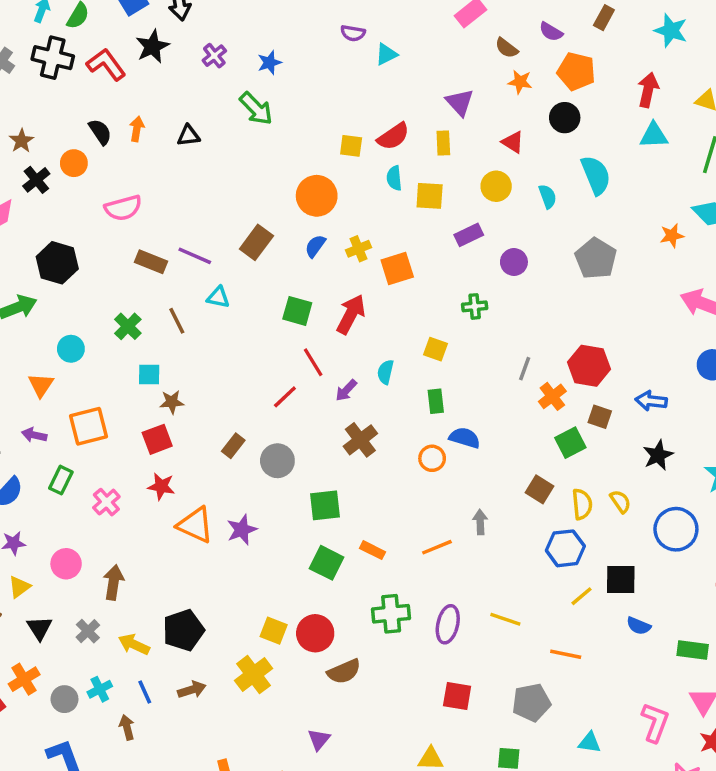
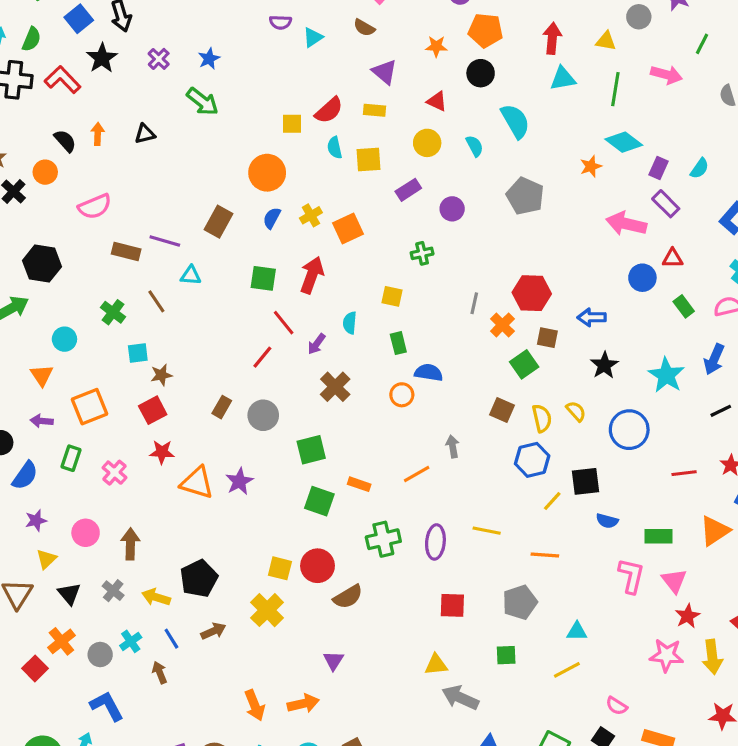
brown semicircle: (507, 48) -> (364, 28), moved
yellow rectangle: (443, 143) -> (375, 110), turned -75
pink L-shape: (655, 722) -> (631, 576), moved

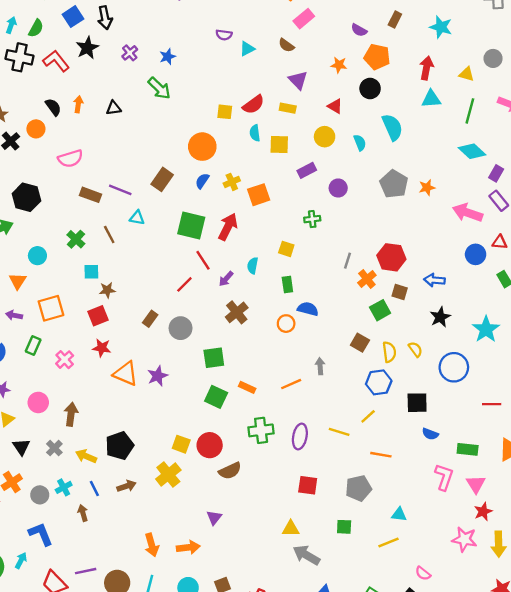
orange star: (591, 166) -> (427, 188), moved
green square: (263, 278) -> (191, 226), size x1.4
yellow line: (552, 501) -> (368, 416), moved

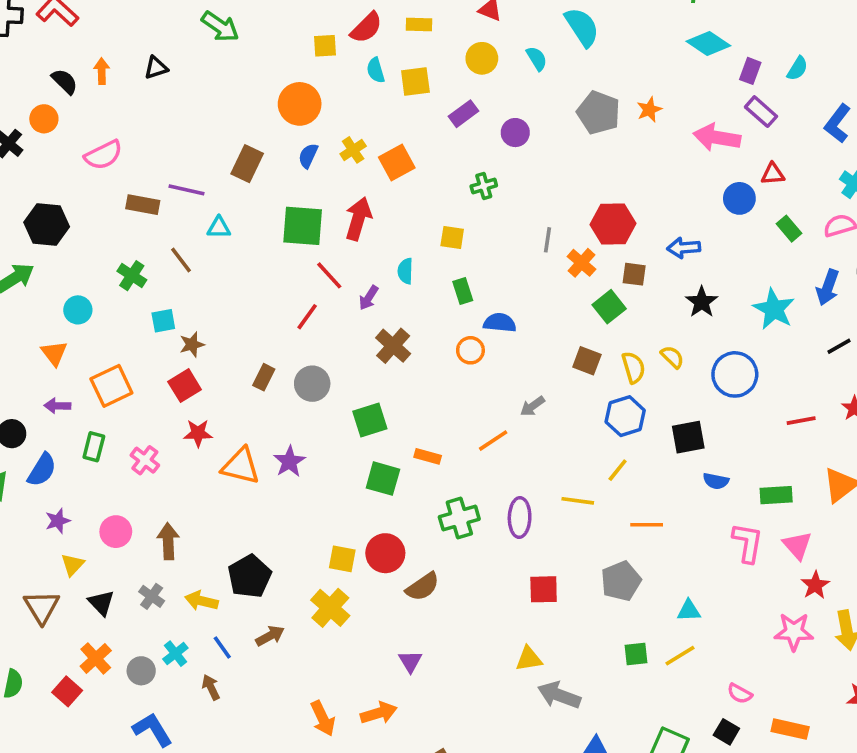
gray arrow: (320, 366) -> (533, 406), turned -112
green square: (344, 527) -> (636, 654), moved

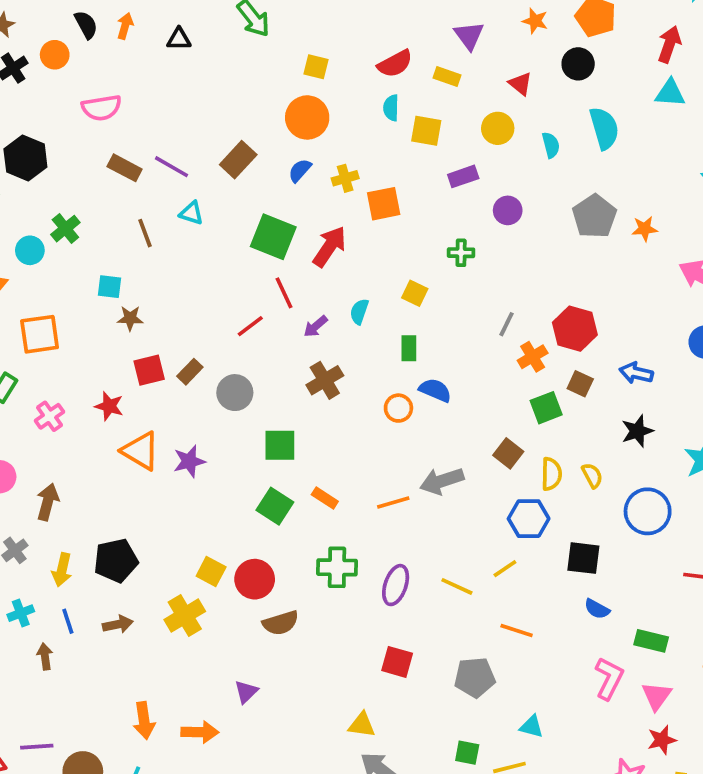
yellow square: (325, 46) -> (316, 67), moved
green cross: (132, 276) -> (65, 229), moved
red square: (185, 386) -> (149, 370), moved
gray arrow: (533, 406) -> (442, 481), size x1.6
yellow arrow: (202, 601) -> (62, 570), turned -108

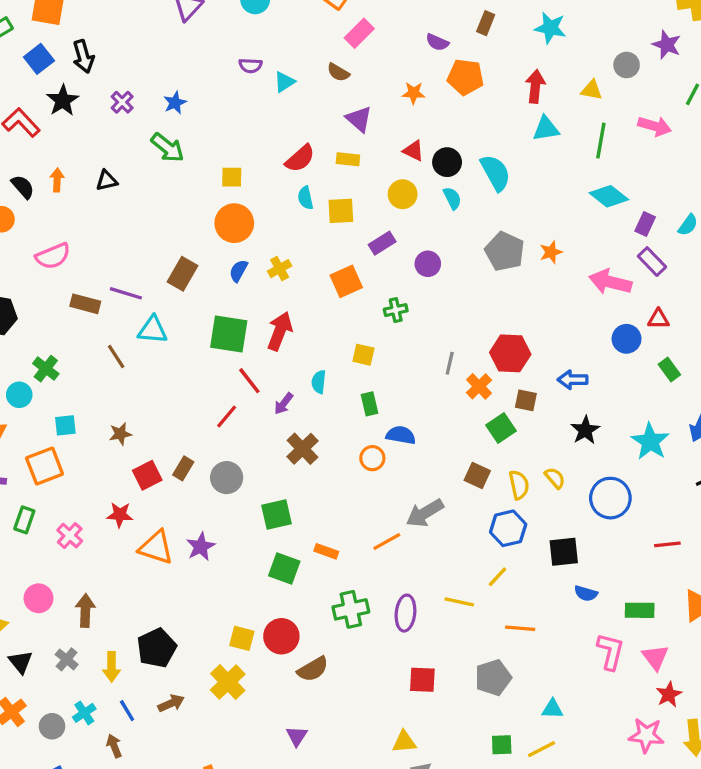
black circle: (578, 64) -> (447, 162), moved
orange square: (384, 204) -> (346, 281), moved
cyan triangle: (191, 213) -> (153, 330), size x1.4
cyan square: (109, 287) -> (65, 425), moved

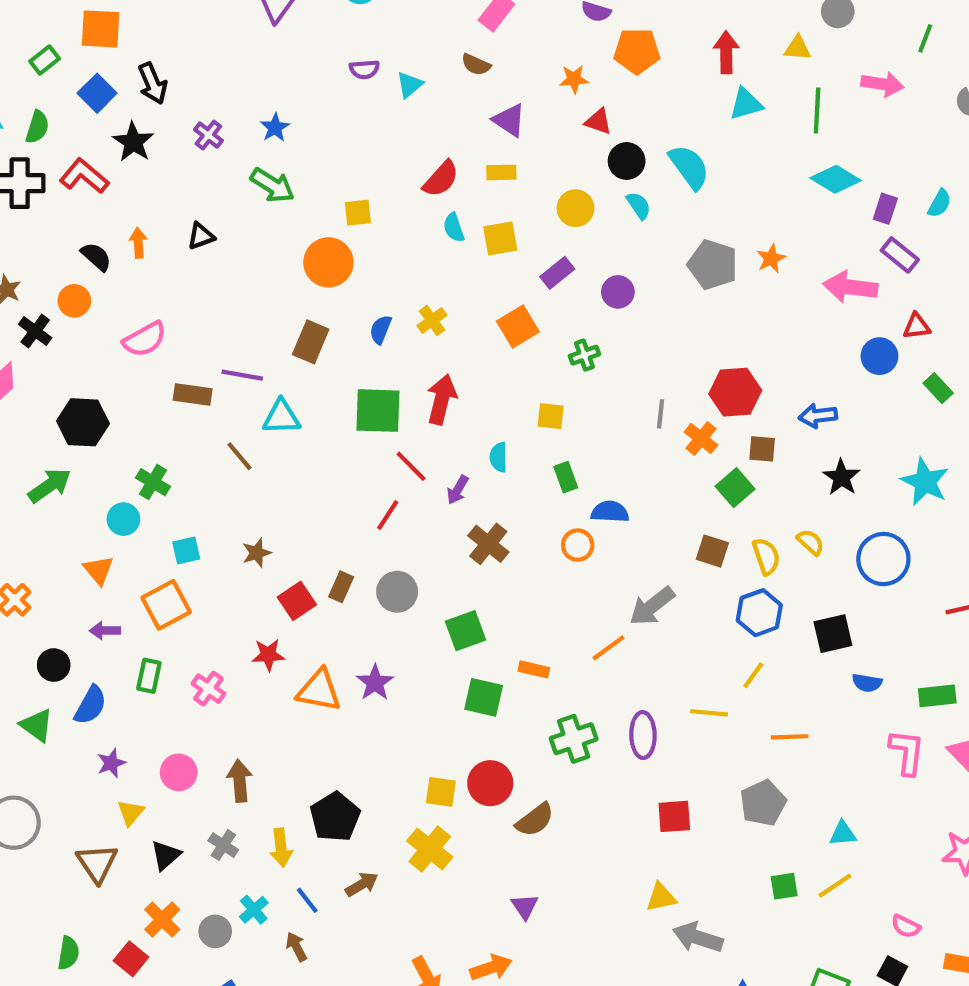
red triangle: (413, 151) -> (598, 121), moved
orange circle: (234, 223) -> (328, 262), moved
black triangle: (20, 662) -> (166, 855), turned 35

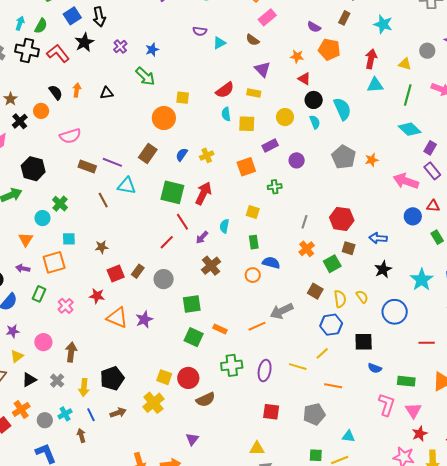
orange cross: (701, 438) -> (307, 249), moved

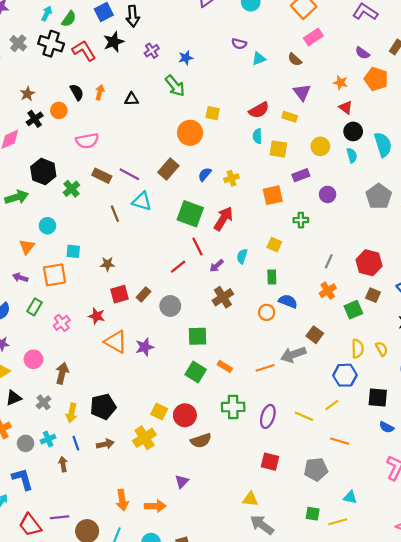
green cross: (60, 204) -> (71, 189), moved
brown square: (315, 291) -> (315, 335), moved

